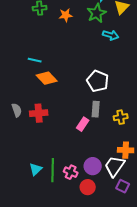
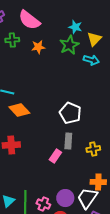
cyan arrow: (111, 35) -> (91, 60), moved

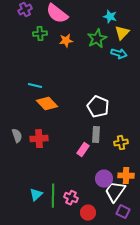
cyan star: (75, 27) -> (110, 17), moved
purple circle: (65, 198) -> (104, 179), moved

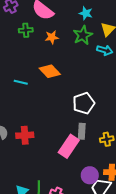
cyan star: (110, 17) -> (86, 13), moved
orange diamond: (47, 104) -> (50, 71), moved
white pentagon: (98, 107) -> (84, 103), turned 30
pink rectangle: (83, 150) -> (69, 146), size x1.6

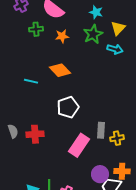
white pentagon: (84, 103) -> (68, 107), moved
gray rectangle: (82, 131) -> (101, 130), moved

